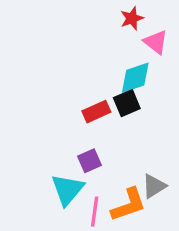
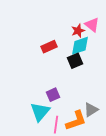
red star: (132, 18) -> (78, 31), moved
red rectangle: (96, 112) -> (49, 47), moved

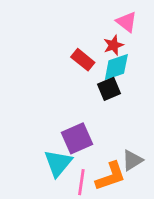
pink triangle: (92, 25) -> (127, 22), moved
red rectangle: (49, 47) -> (83, 60), moved, turned 63
purple square: (53, 95) -> (77, 138), size x1.5

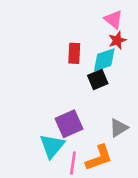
red star: (113, 45) -> (117, 40), moved
red rectangle: (83, 60) -> (74, 53), turned 54
gray triangle: (132, 160) -> (119, 128), moved

